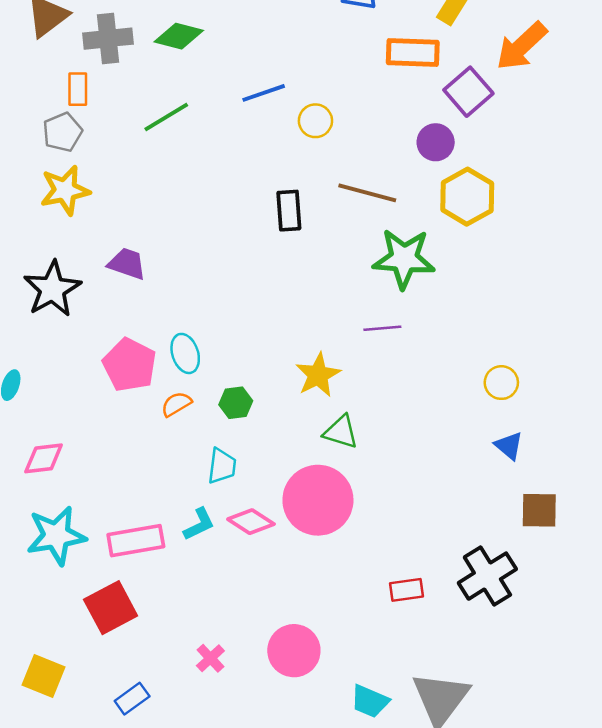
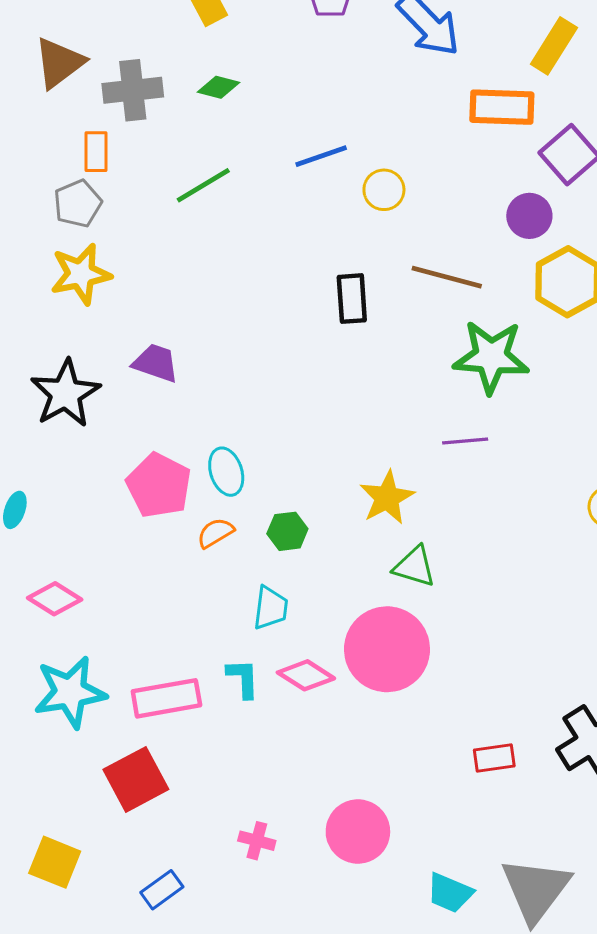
green diamond: (179, 36) -> (219, 87), size x0.7
pink diamond: (44, 458) -> (55, 599), turned 39
cyan L-shape: (199, 524) -> (243, 678), turned -66
pink cross: (210, 658) -> (257, 841), turned -32

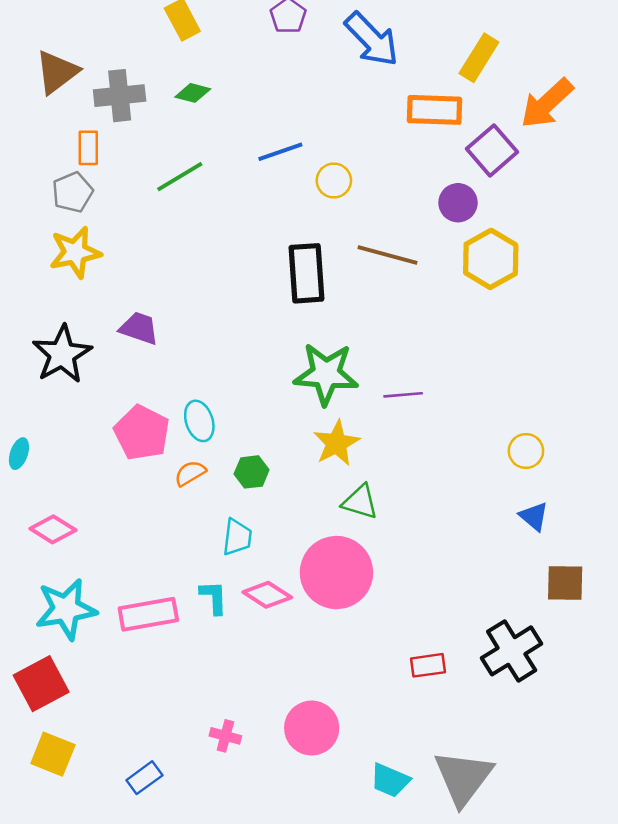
black rectangle: (352, 299) -> (306, 273), size x1.4
green star: (491, 357) -> (326, 374), moved
red square: (136, 779) -> (41, 684), moved

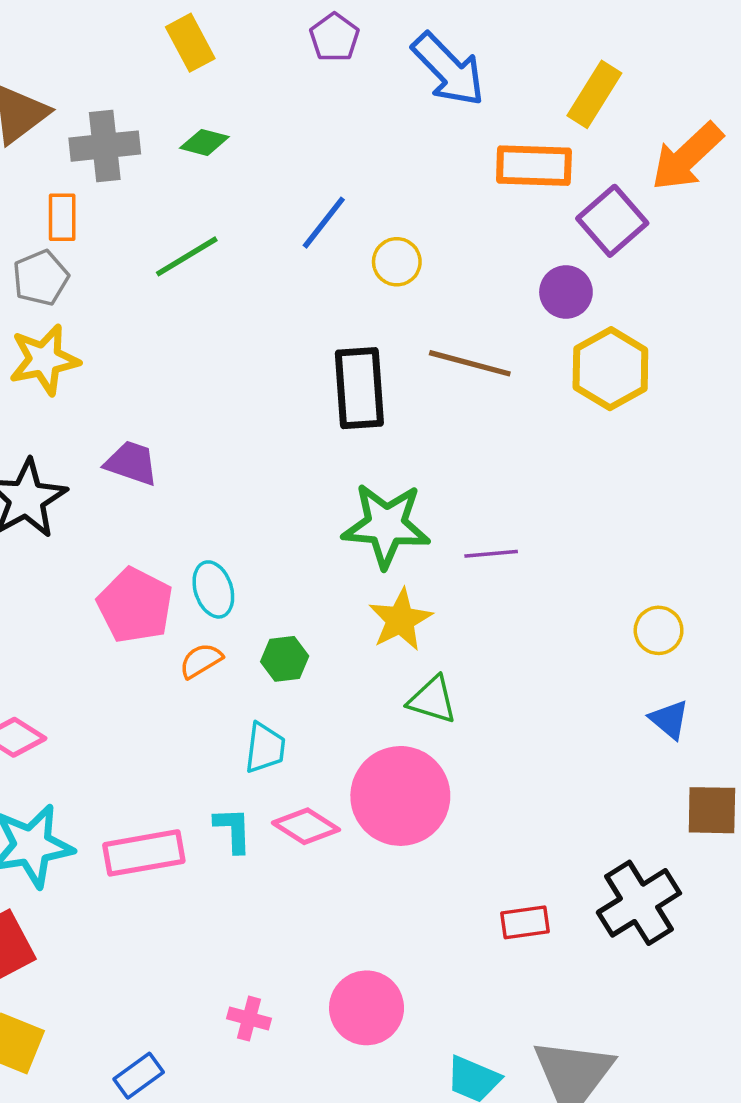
blue line: (280, 152) -> (324, 223), turned -33

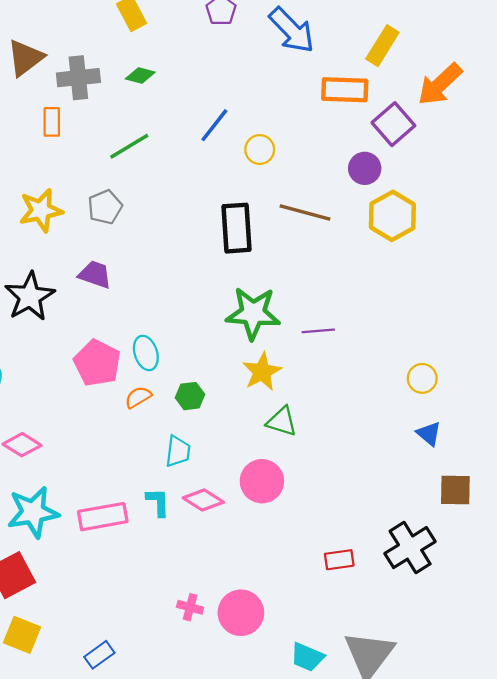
gray pentagon: (41, 278) -> (105, 207), moved
pink circle: (400, 796) -> (262, 481), size x0.7
pink cross: (249, 1019) -> (190, 607), moved

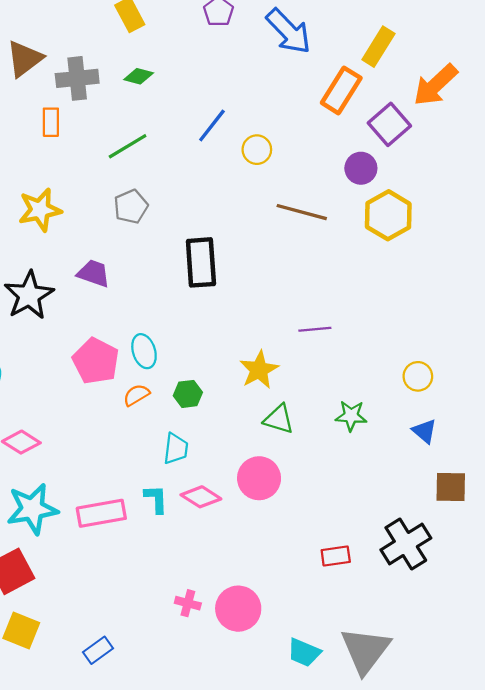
orange rectangle: (345, 90) -> (341, 90), turned -60
gray pentagon: (105, 207) -> (131, 207), moved
black rectangle: (236, 228) -> (201, 262), moved
green star: (253, 313) -> (351, 416), moved, size x0.6

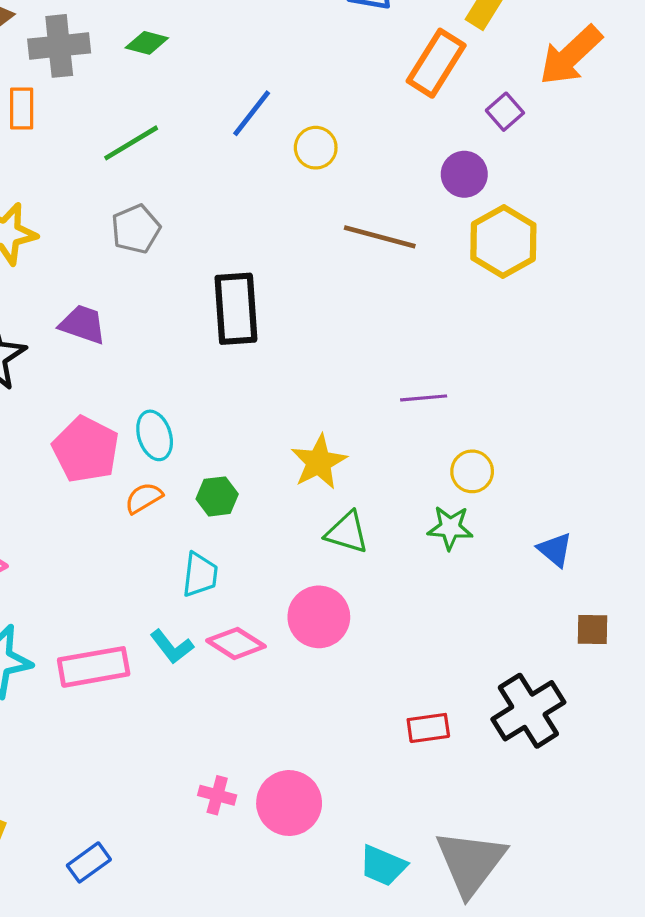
purple square: (389, 124) -> (505, 112), size x0.6
purple line: (315, 329) -> (424, 398), moved
yellow circle: (418, 376) -> (472, 471), moved
brown square: (451, 487) -> (593, 629), size x0.7
cyan L-shape: (156, 499) -> (172, 647), turned 144

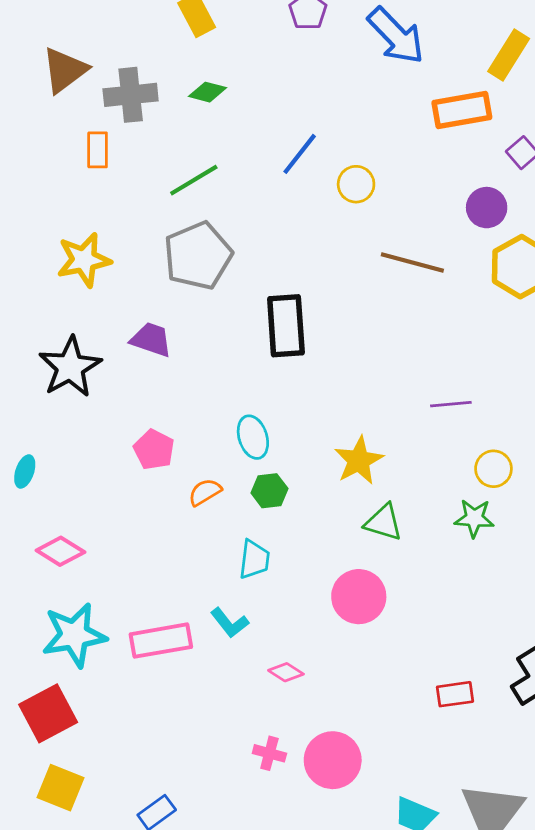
orange rectangle: (436, 63) -> (462, 110), turned 48
gray pentagon: (136, 229) -> (198, 256), size x1.6
cyan ellipse: (155, 435) -> (253, 437), moved
pink pentagon: (86, 450) -> (154, 450), size x0.7
pink diamond: (236, 643) -> (286, 672), moved, size x0.7

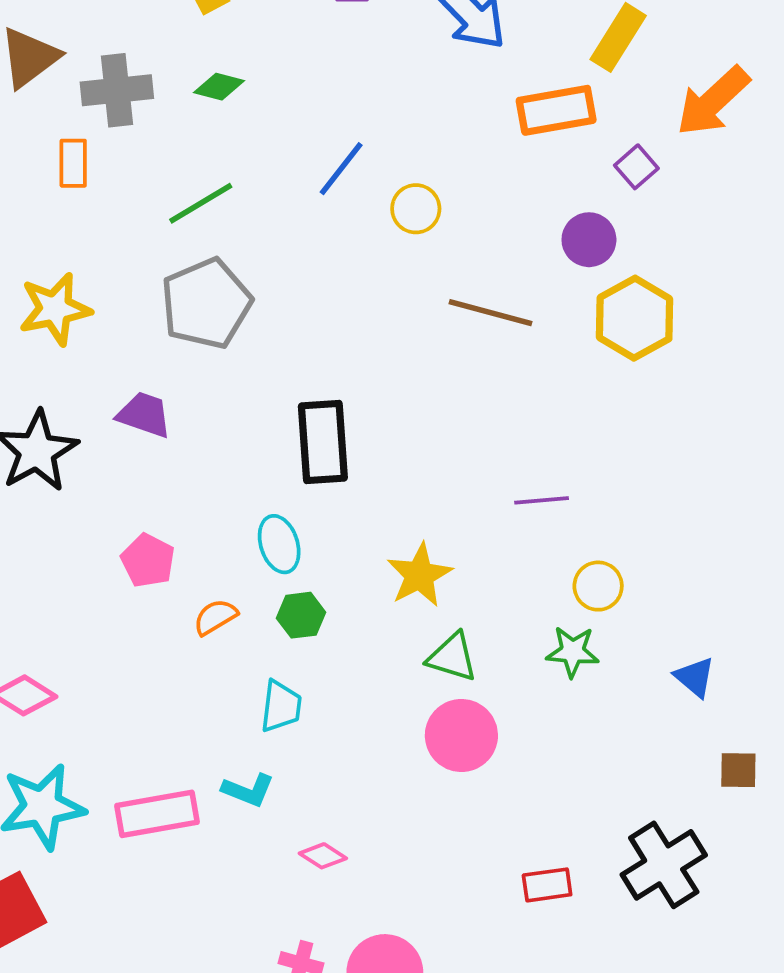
black rectangle: (286, 326) -> (323, 442), moved
pink circle: (359, 597) -> (461, 735), moved
cyan L-shape: (230, 623) -> (248, 790), turned -30

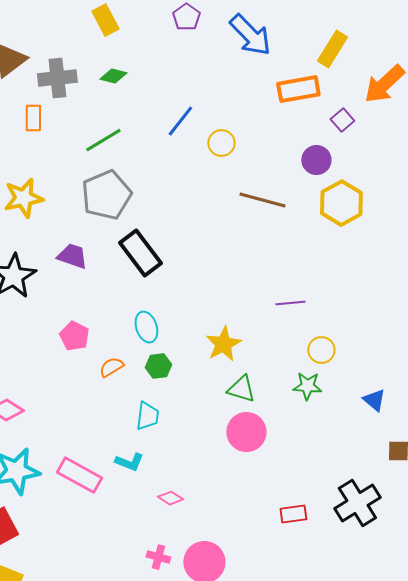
black rectangle: (323, 442) -> (140, 253), moved, turned -33
pink rectangle: (157, 814) -> (79, 475), turned 39

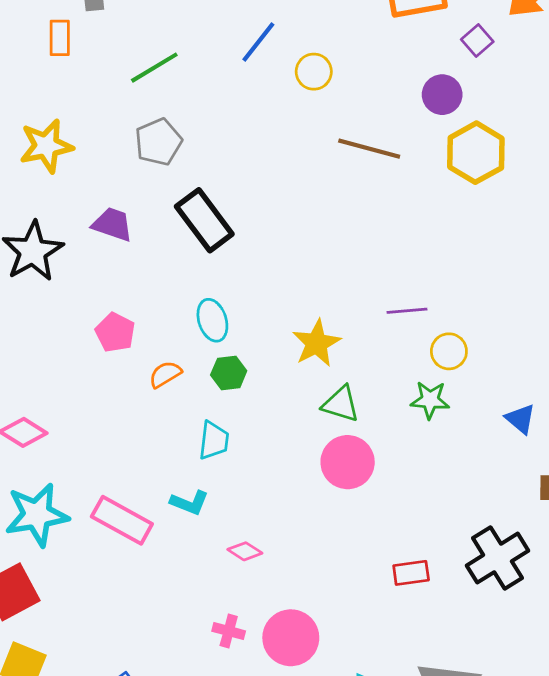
gray pentagon: (106, 195) -> (158, 142), size x0.7
purple line: (290, 303) -> (407, 311), moved

